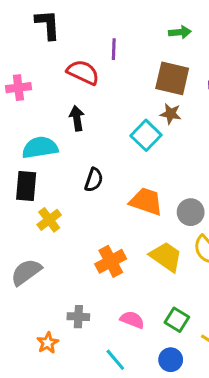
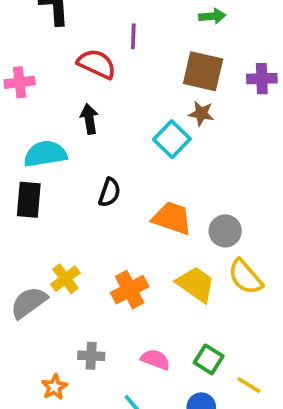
yellow cross: (49, 220) -> (65, 279), moved

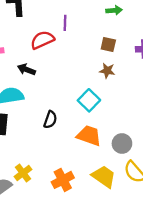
red semicircle: (97, 64) -> (42, 40), turned -50
brown square: (203, 71) -> (108, 44), size x0.6
black arrow: (89, 119) -> (26, 70), moved, turned -60
cyan square: (172, 139) -> (89, 100), moved

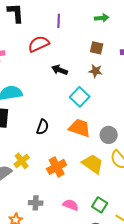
purple line: (65, 23) -> (59, 21), moved
black arrow: (26, 70) -> (60, 70), moved
black semicircle: (50, 120) -> (43, 127), moved

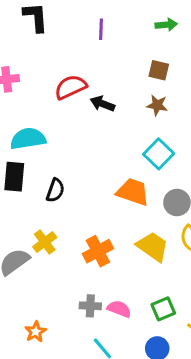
red semicircle: (39, 44) -> (71, 87), moved
cyan square: (80, 97) -> (159, 154), moved
black semicircle: (43, 127) -> (55, 190), moved
gray cross: (36, 203) -> (90, 306), moved
green square: (100, 205) -> (163, 309), turned 35

